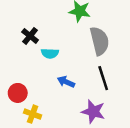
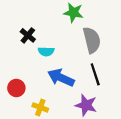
blue arrow: (66, 82) -> (61, 78), size x1.6
yellow cross: (33, 114) -> (40, 107), moved

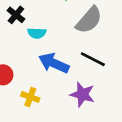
gray semicircle: (92, 40) -> (89, 20), turned 55
black line: (95, 74) -> (93, 59), turned -45

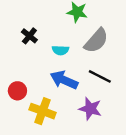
cyan semicircle: (37, 33) -> (60, 50), moved
yellow cross: (30, 97) -> (43, 111), size x1.5

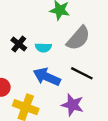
black cross: (29, 36) -> (19, 44), moved

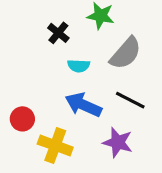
black cross: (19, 44) -> (58, 33), moved

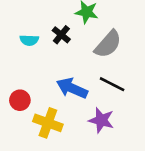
black cross: (58, 33) -> (61, 35), moved
cyan semicircle: (79, 66) -> (29, 40), moved

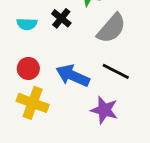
red circle: (20, 100) -> (28, 68), moved
yellow cross: (48, 123) -> (33, 103), moved

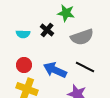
gray semicircle: (111, 28) -> (82, 37), turned 30

